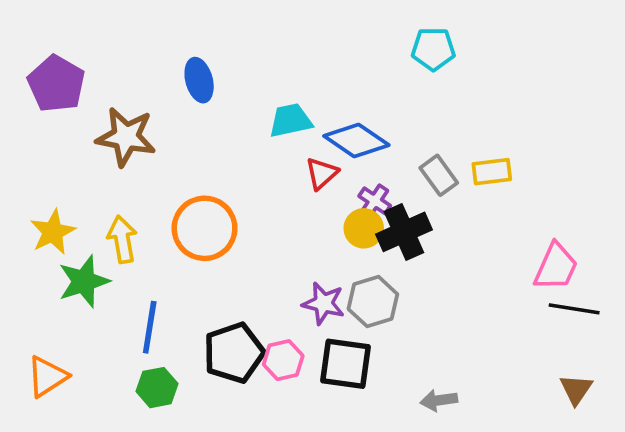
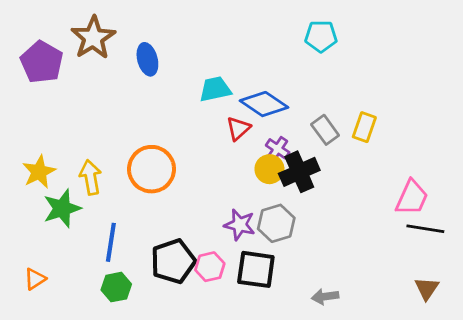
brown star: (126, 137) -> (93, 38), moved, turned 30
yellow rectangle: (492, 172) -> (364, 127), turned -64
orange triangle: (47, 377) -> (35, 279), size x0.7

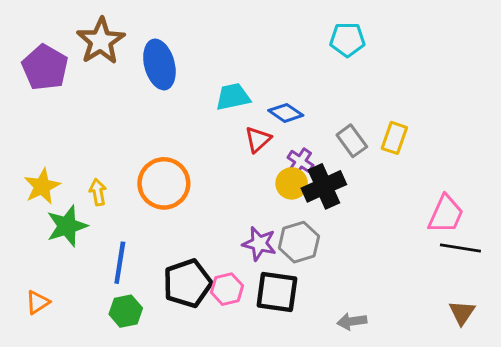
blue ellipse: (147, 59) -> (159, 64), size x1.4
blue diamond: (264, 104) -> (286, 113), size x0.7
yellow arrow: (91, 177) -> (98, 192), size x0.7

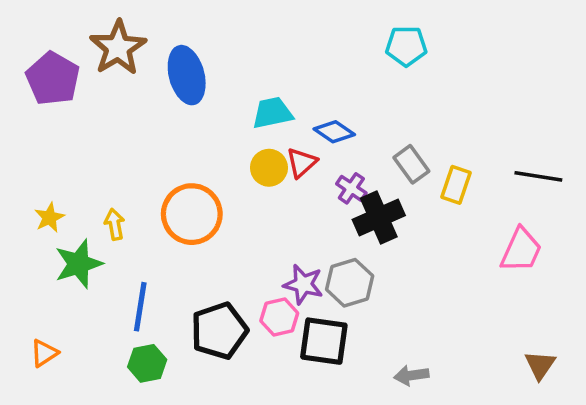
yellow rectangle: (394, 138) -> (456, 185), moved
yellow circle: (292, 183) -> (269, 168), moved
yellow star: (42, 186) -> (49, 217), size x0.7
black line: (460, 248) -> (538, 176), moved
pink hexagon: (227, 289) -> (279, 317), moved

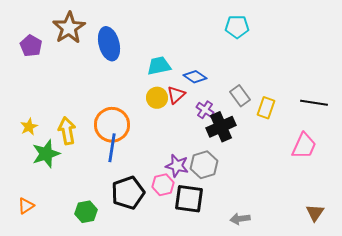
purple pentagon: (53, 79) -> (31, 46), size x0.7
yellow arrow: (115, 224) -> (67, 131), size x1.5
blue line: (140, 307) -> (112, 148), moved

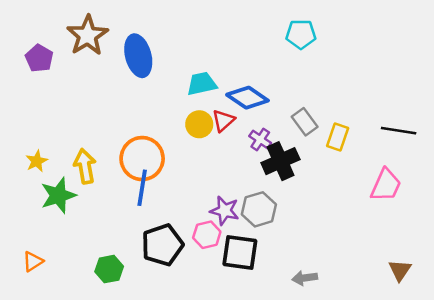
blue diamond: (195, 77) -> (247, 98), size x1.4

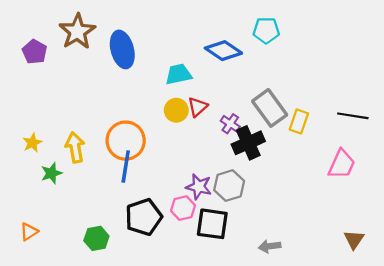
blue diamond: (247, 98) -> (223, 51), moved
gray rectangle: (305, 122) -> (270, 108), size x1.5
green star: (58, 195) -> (51, 173), size x0.7

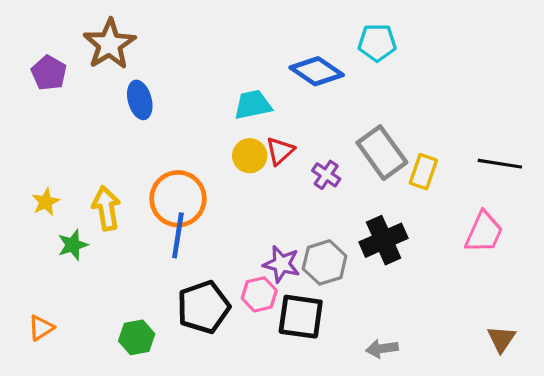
blue ellipse: (122, 49) -> (140, 100), moved, size x0.7
black cross: (248, 143) -> (384, 240), moved

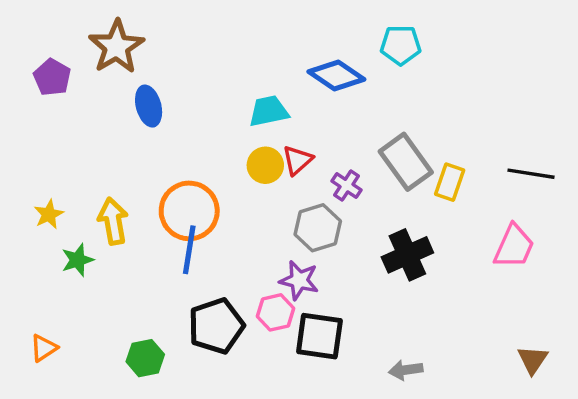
gray hexagon: (325, 262) -> (318, 228), moved

